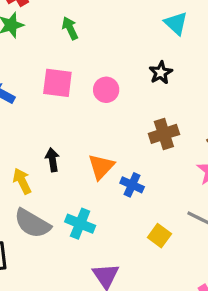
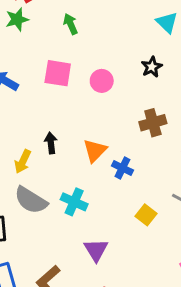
yellow arrow: (22, 181) -> (23, 161), turned -130

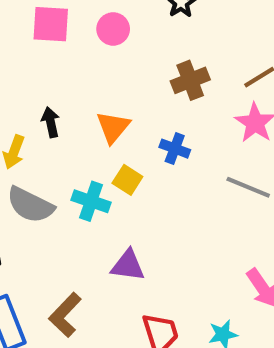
blue cross: (122, 168) -> (175, 149), moved
yellow square: (146, 215) -> (127, 180), moved
purple triangle: (96, 250) -> (128, 265), turned -45

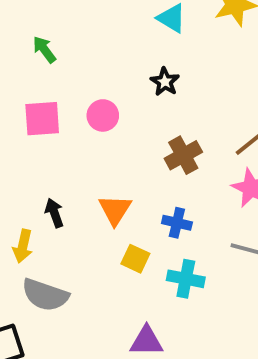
cyan cross: (91, 201) -> (186, 279), moved

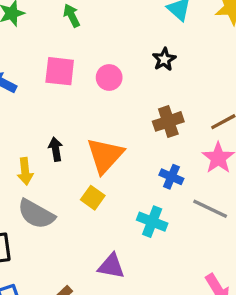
orange triangle: (115, 210) -> (105, 155), size x1.4
blue cross: (177, 223) -> (171, 177), moved
yellow arrow: (23, 246) -> (25, 171), turned -30
yellow square: (135, 259) -> (93, 198), moved

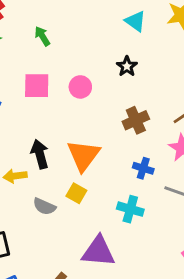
black arrow: (56, 149) -> (40, 154), size x1.4
yellow arrow: (25, 171) -> (15, 176), turned 95
gray semicircle: (36, 214) -> (44, 206), moved, size x0.7
purple triangle: (111, 266) -> (98, 251), size x1.4

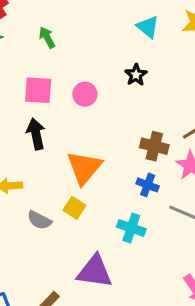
brown cross: (136, 120) -> (154, 146), moved, turned 35
black arrow: (40, 154) -> (36, 134), moved

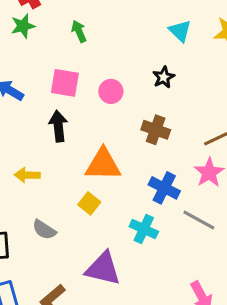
brown cross: (154, 146) -> (156, 130), moved
orange triangle: (84, 168) -> (103, 164), turned 45
blue cross: (148, 185) -> (164, 188), size x1.4
gray semicircle: (39, 220) -> (44, 230), moved

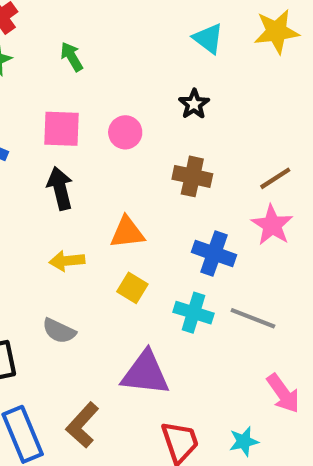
orange triangle: (103, 164) -> (127, 232), size x0.7
yellow arrow: (27, 175) -> (67, 261), moved
yellow square: (89, 203) -> (132, 288), moved
gray line: (199, 220) -> (253, 318), moved

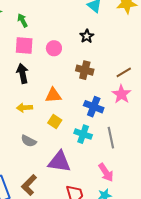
green arrow: (72, 57) -> (23, 20), moved
gray line: (253, 318) -> (111, 138), turned 55
gray semicircle: (59, 331) -> (29, 141), moved
pink arrow: (283, 393) -> (106, 172), moved

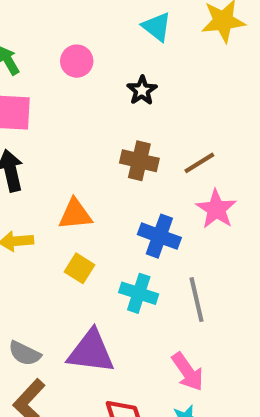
pink circle: (54, 48) -> (77, 61), moved
brown line: (124, 72) -> (199, 163), moved
gray semicircle: (29, 141) -> (25, 353), moved

